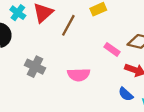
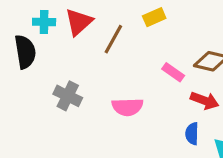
cyan cross: (18, 13) -> (44, 22), turned -35
blue semicircle: (126, 94) -> (192, 134), turned 49

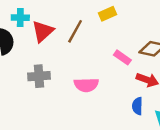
red triangle: (79, 22) -> (43, 31), moved
gray cross: (68, 96) -> (39, 76), turned -30

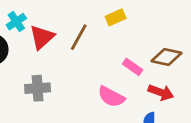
cyan cross: (20, 18) -> (16, 22), turned -35
pink semicircle: (86, 85) -> (111, 97), moved, turned 30

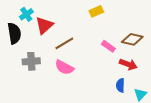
brown line: (79, 37) -> (64, 43), moved, turned 30
gray cross: (38, 88) -> (31, 61), moved
pink semicircle: (111, 97) -> (64, 67), moved

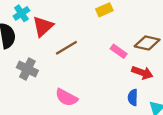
gray cross: (31, 61) -> (27, 69), turned 30
pink semicircle: (64, 67) -> (66, 97), moved

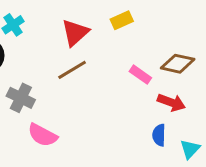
red triangle: (43, 26) -> (75, 33), moved
pink semicircle: (66, 97) -> (43, 135), moved

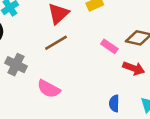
pink semicircle: (43, 135) -> (49, 89), moved
blue semicircle: (159, 135) -> (114, 103), moved

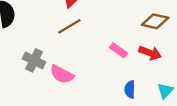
pink rectangle: (109, 46) -> (119, 50), moved
gray cross: (16, 65) -> (34, 60), moved

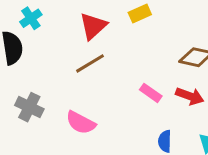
gray cross: (34, 60) -> (29, 107), moved

